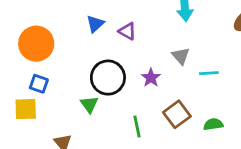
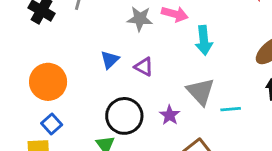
gray triangle: (181, 56) -> (201, 92), size x1.5
blue square: (39, 84) -> (52, 124), turned 30

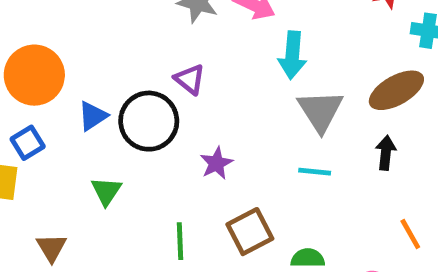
blue triangle: (110, 60) -> (93, 116), moved
gray triangle: (201, 92) -> (320, 111), moved
black circle: (124, 116) -> (149, 121), moved

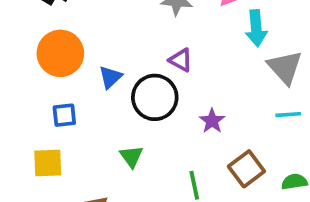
orange circle: (34, 75) -> (60, 53), moved
blue triangle: (93, 116) -> (110, 77), moved
blue square: (28, 143) -> (64, 115), moved, turned 35

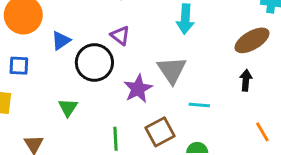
gray triangle: (285, 67) -> (172, 70), moved
cyan line: (288, 115) -> (199, 105), moved
purple star: (212, 121) -> (138, 89), size x1.4

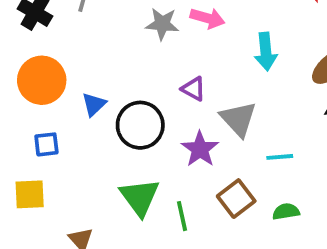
cyan arrow: (185, 19) -> (266, 52), moved
purple triangle: (120, 35) -> (193, 89), moved
green triangle: (68, 108) -> (140, 197), moved, size x1.6

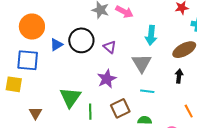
gray triangle: (238, 119) -> (142, 63), moved
black circle: (140, 125) -> (81, 40), moved
blue square: (46, 144) -> (28, 60), size x1.6

